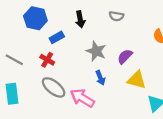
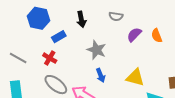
purple semicircle: (125, 57) -> (134, 35), moved

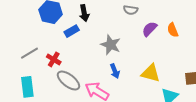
black arrow: (81, 19) -> (84, 13), moved
gray line: (18, 58) -> (29, 53), turned -60
red cross: (50, 58) -> (54, 59), moved

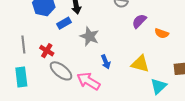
orange semicircle: (173, 30) -> (162, 33), moved, turned -48
gray star: (111, 45) -> (89, 36), moved
gray line: (29, 53) -> (23, 45), turned -66

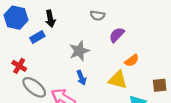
orange semicircle: (162, 33) -> (132, 61), moved, turned -56
gray star: (89, 36) -> (79, 51), moved, turned 30

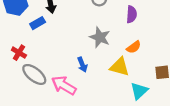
purple semicircle: (117, 35) -> (132, 14), moved, turned 140
gray star: (79, 51) -> (100, 37), moved, turned -30

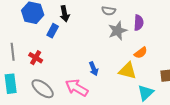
blue rectangle: (38, 23) -> (53, 31), turned -32
gray star: (100, 37) -> (118, 31), moved, turned 30
gray ellipse: (34, 74) -> (43, 89), moved

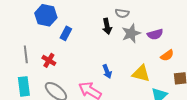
black arrow: (65, 14) -> (107, 26), moved
purple semicircle: (139, 23) -> (155, 34), moved, turned 70
orange semicircle: (141, 53) -> (167, 55), moved

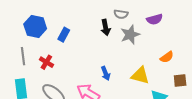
blue hexagon: (46, 15) -> (35, 26), moved
purple semicircle: (155, 34) -> (155, 19), moved

